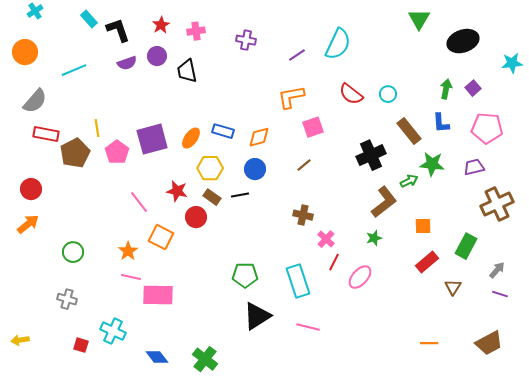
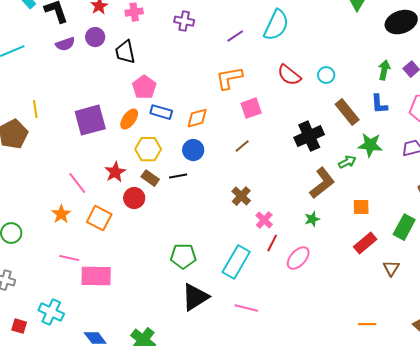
pink pentagon: (117, 152) -> (144, 87), moved
red star: (177, 191) -> (115, 172), turned 30
brown cross: (303, 215) -> (241, 196), turned 30
orange star: (128, 251) -> (61, 214), moved
cyan rectangle: (298, 281) -> (236, 262), turned 48

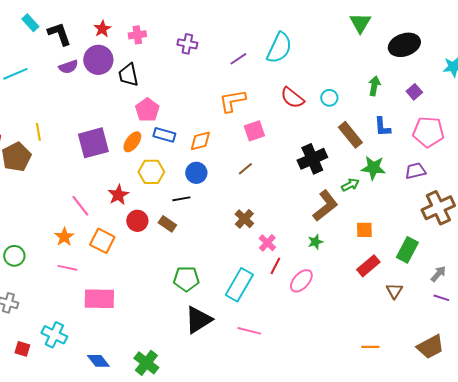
purple circle: (95, 37) -> (98, 60), size x1.5
green arrow: (384, 70) -> (374, 86), moved
brown rectangle: (150, 178) -> (167, 224), moved
pink line: (69, 258) -> (67, 268), moved

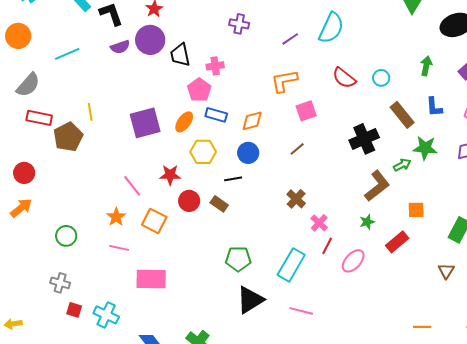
pink cross: (137, 35) -> (215, 66), moved
red star: (118, 195) -> (170, 175), turned 30
red rectangle: (368, 266) -> (397, 242), moved
red square: (22, 349) -> (74, 310), moved

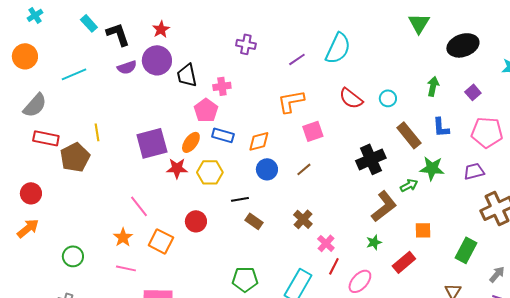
blue circle: (248, 153) -> (267, 169), moved
red star: (170, 175) -> (177, 168), moved
brown rectangle: (219, 204) -> (254, 221), moved

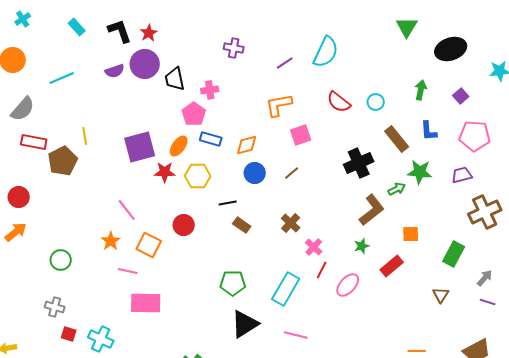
black L-shape: (118, 34) -> (120, 31), moved
pink line: (126, 268) -> (128, 271), moved

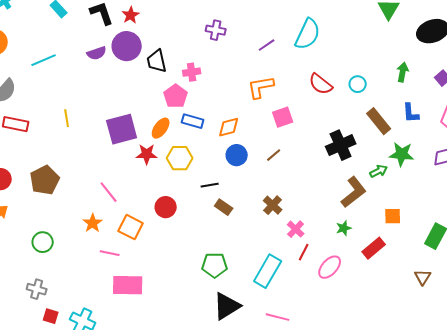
brown pentagon: (63, 161) -> (45, 180), moved

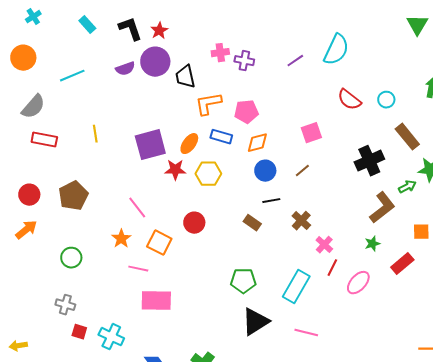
purple cross: (216, 30) -> (244, 61), moved
pink cross: (192, 72) -> (220, 53), moved
orange L-shape: (261, 87) -> (208, 104), moved
pink pentagon: (176, 96) -> (246, 112), moved, turned 30
black line: (210, 185) -> (271, 201), moved

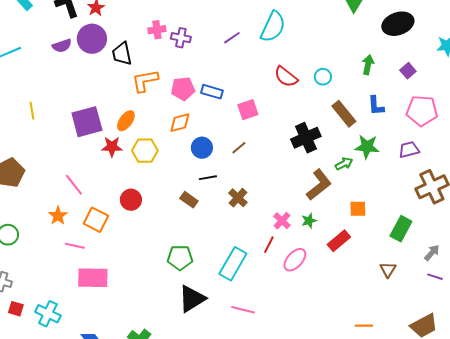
blue rectangle: (221, 137) -> (212, 92), moved
orange diamond: (257, 143) -> (180, 123), moved
pink cross: (324, 245) -> (282, 221), moved

